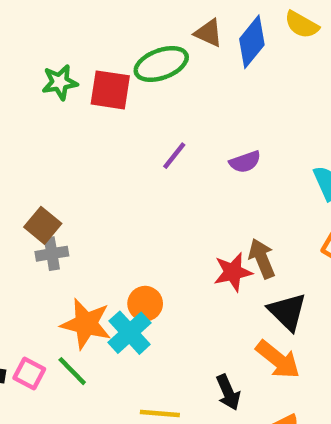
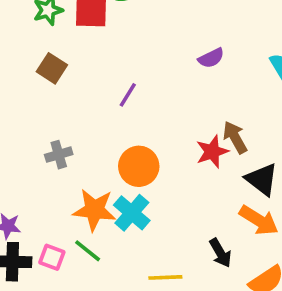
purple line: (174, 156) -> (128, 95), moved
brown square: (43, 225) -> (52, 68), moved
orange circle: (145, 304) -> (139, 166), moved, size x1.4

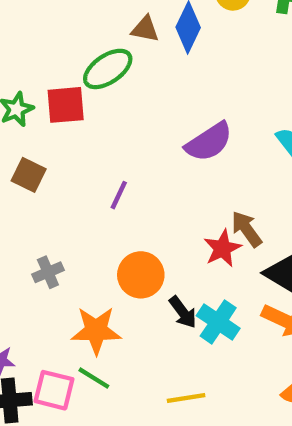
purple semicircle: (211, 58) -> (209, 142), size x1.6
cyan cross: (132, 213) -> (218, 322), moved
black arrow: (220, 253) -> (183, 312), moved
pink square: (52, 257) -> (54, 390), size x1.4

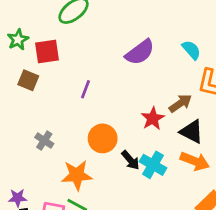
red square: (66, 105) -> (47, 51), moved
brown arrow: (247, 229) -> (180, 103), moved, turned 95
gray cross: (48, 272) -> (44, 141), turned -30

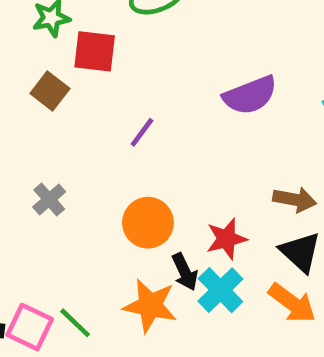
brown arrow: (180, 103) -> (295, 200), turned 30
red star: (153, 118) -> (226, 239), moved
orange star: (77, 175) -> (150, 306), moved

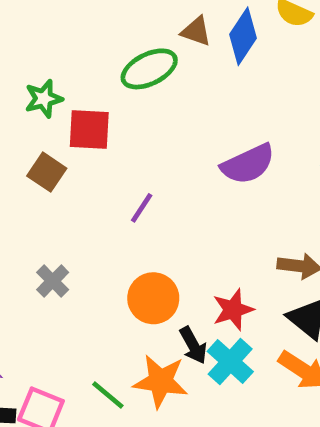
green line: (75, 323) -> (108, 395), moved

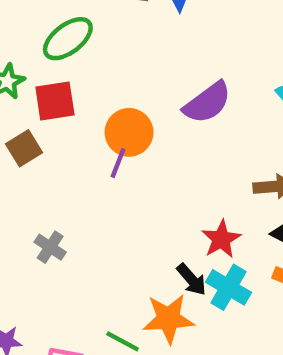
green ellipse: (149, 69) -> (68, 39), moved
brown square: (47, 172) -> (24, 148), turned 36
orange circle: (153, 298) -> (129, 132), moved

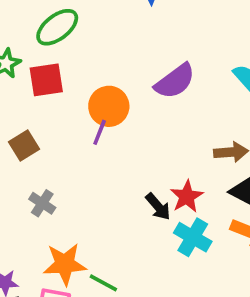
brown square: (24, 148) -> (24, 146), moved
black arrow: (192, 279) -> (158, 207), moved
orange star: (168, 319) -> (65, 264), moved

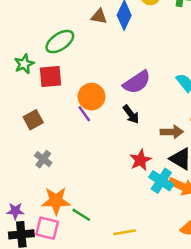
purple line: (100, 132) -> (84, 114), turned -60
black arrow: (158, 207) -> (131, 114), moved
cyan cross: (193, 237) -> (161, 181), moved

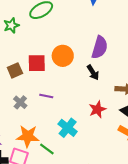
red square: (51, 76) -> (37, 63), moved
purple semicircle: (137, 82) -> (100, 47), turned -45
purple line: (84, 114) -> (46, 96), moved, turned -48
cyan cross: (161, 181) -> (68, 128), moved

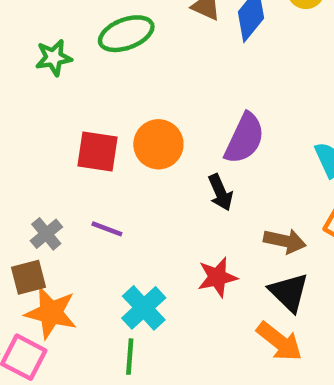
brown square: (15, 70) -> (28, 277), moved
green line: (47, 149) -> (130, 357), moved, turned 49

